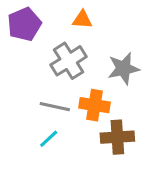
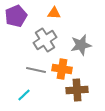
cyan line: (49, 139) -> (24, 95), moved

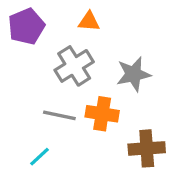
brown cross: (77, 90) -> (147, 148), moved

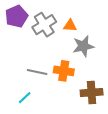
orange triangle: (89, 21) -> (70, 26), moved
gray cross: (74, 66) -> (44, 25), moved

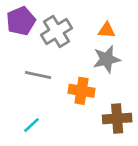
orange triangle: (70, 26) -> (107, 30), moved
gray line: (37, 72) -> (38, 75), moved

